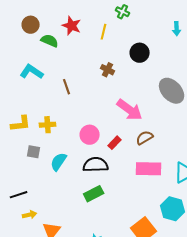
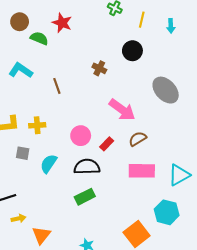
yellow line: (104, 32) -> (142, 20), moved

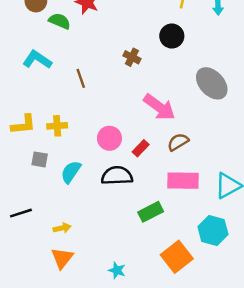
green rectangle: (85, 197) -> (151, 212), moved
yellow arrow: (19, 218) -> (62, 228), moved

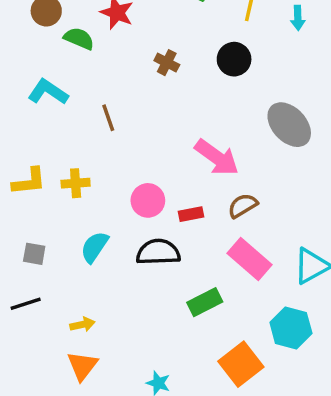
brown cross: (132, 57) -> (167, 63), moved
red rectangle: (141, 148) -> (191, 214), turned 35
gray square: (40, 159) -> (34, 254), moved
pink rectangle: (183, 181) -> (250, 259), turned 40

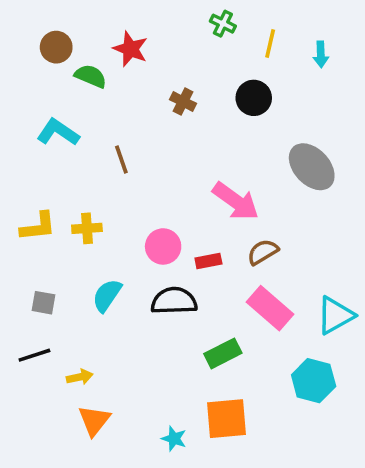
yellow arrow: (82, 324) -> (80, 377), moved
orange square: (241, 364) -> (227, 419), moved, turned 33

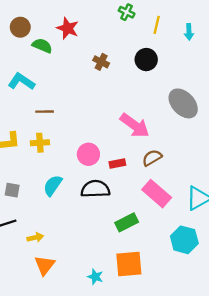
brown line: (121, 159) -> (45, 112), moved, turned -72

